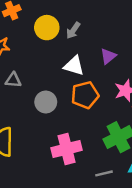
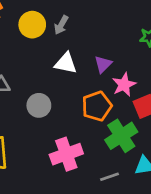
purple triangle: (108, 56) -> (103, 64), moved
orange pentagon: (85, 95) -> (97, 106), moved

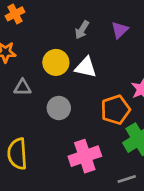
yellow circle: (32, 25) -> (56, 62), moved
purple triangle: (103, 64) -> (120, 30), moved

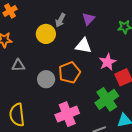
yellow circle: (56, 62) -> (46, 34), moved
white triangle: (86, 67) -> (83, 46), moved
orange pentagon: (115, 110) -> (69, 72), moved

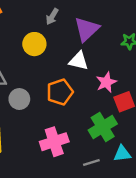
purple triangle: (88, 19) -> (87, 29), size x1.6
gray arrow: (60, 20) -> (52, 17), moved
gray circle: (46, 79) -> (19, 99), moved

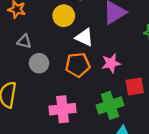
white triangle: (79, 61) -> (84, 37), moved
pink star: (106, 82) -> (111, 63), moved

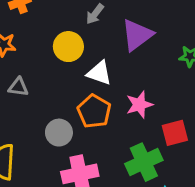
gray circle: (39, 63) -> (59, 133), moved
orange pentagon: (78, 65) -> (94, 111), turned -30

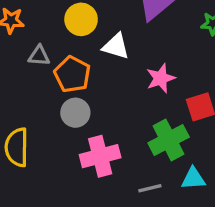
gray triangle: (18, 87) -> (39, 56), moved
orange pentagon: (94, 111) -> (72, 74), moved

